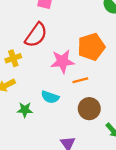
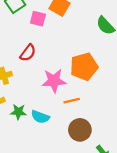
red semicircle: (36, 35) -> (28, 53), size x0.7
green star: (25, 110) -> (18, 112), moved

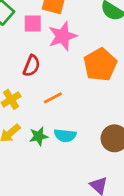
pink star: (54, 81) -> (63, 36), moved
orange line: (72, 101) -> (53, 98), moved

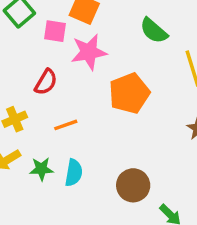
cyan semicircle: (65, 135) -> (74, 173), turned -95

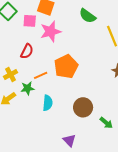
orange pentagon: (129, 93) -> (66, 66), moved
green star: (41, 169) -> (28, 88), moved

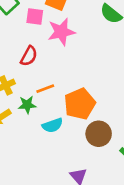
orange pentagon: (66, 66) -> (80, 104), moved
cyan semicircle: (48, 103) -> (52, 125), turned 63

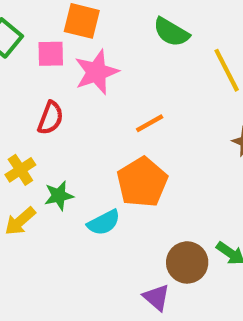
orange line: (45, 89) -> (150, 123), moved
brown circle: (99, 134) -> (187, 262), moved

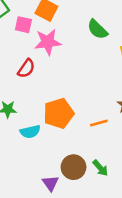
red semicircle: (50, 118) -> (26, 69), moved
orange line: (150, 123) -> (99, 123), moved

